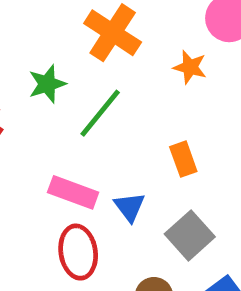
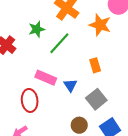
orange star: (190, 67) -> (100, 25), size x1.5
red ellipse: (78, 252) -> (30, 100), moved

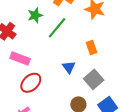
pink rectangle: (46, 78) -> (20, 58), moved
red ellipse: (30, 100) -> (31, 83), turned 55

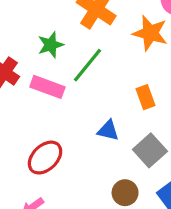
pink rectangle: (20, 58) -> (47, 87), moved
blue triangle: (69, 67) -> (108, 130), turned -40

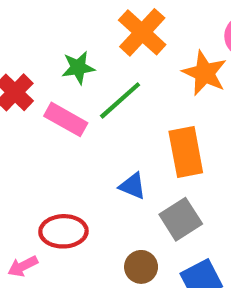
orange rectangle: (145, 97) -> (186, 152), size x1.6
red ellipse: (45, 158) -> (63, 231), moved, turned 33

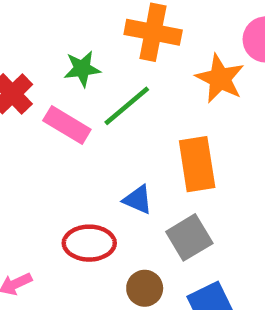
orange cross: (142, 32) -> (153, 32), turned -33
red ellipse: (63, 231) -> (89, 243), moved

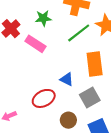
green line: (127, 106) -> (79, 33), moved
red ellipse: (89, 243) -> (44, 98), turned -30

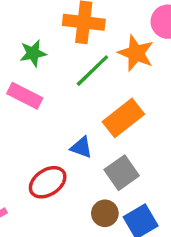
orange rectangle: (95, 64) -> (123, 118), turned 65
brown circle: (68, 120) -> (105, 213), moved

